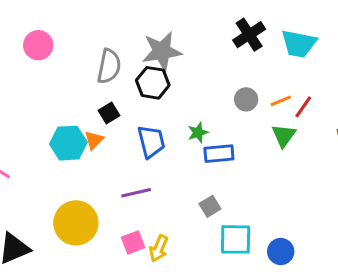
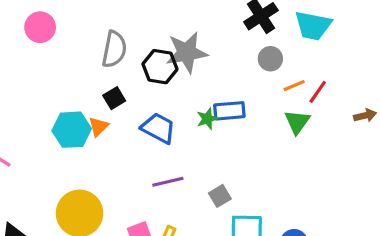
gray star: (162, 51) -> (187, 52), moved
gray circle: (246, 99) -> (270, 59), moved
blue trapezoid: (151, 142) -> (158, 128), turned -48
blue rectangle: (219, 154) -> (229, 111), moved
purple line: (136, 193) -> (168, 182), moved

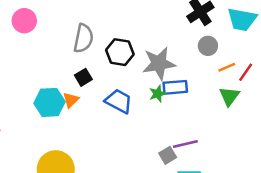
gray star: (187, 52) -> (159, 63), moved
purple line: (168, 182) -> (185, 144), moved

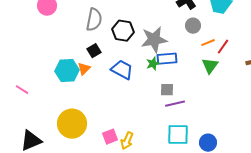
gray square: (168, 155) -> (167, 90), moved, turned 32

